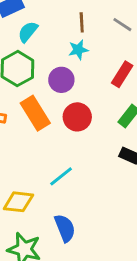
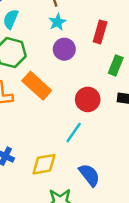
purple circle: (61, 80) -> (64, 49), moved
red circle: (77, 117) -> (88, 99), moved

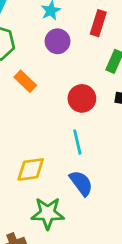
orange rectangle: (37, 86) -> (25, 81), size x0.7
cyan line: (74, 133) -> (77, 142), moved, turned -50

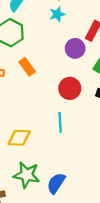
purple circle: (58, 41) -> (75, 48), moved
blue semicircle: (81, 183) -> (56, 183), moved, turned -120

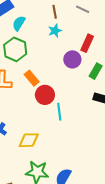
red circle: (70, 88) -> (45, 95), moved
cyan line: (60, 122) -> (59, 112), moved

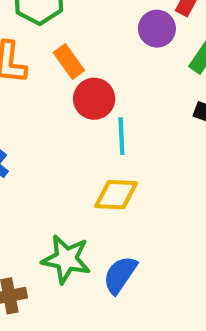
yellow diamond: (29, 140) -> (116, 195), moved

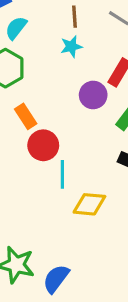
yellow diamond: (116, 195) -> (89, 204), moved

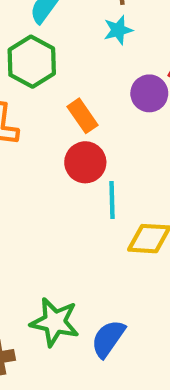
orange rectangle: (26, 116) -> (82, 116), moved

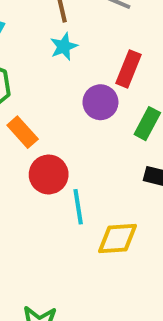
orange rectangle: (82, 116) -> (23, 132), moved

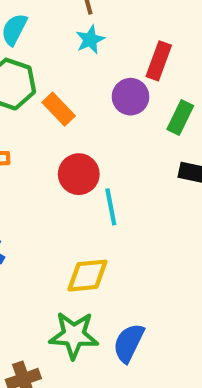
orange rectangle: (23, 132) -> (59, 109), moved
yellow diamond: (118, 238) -> (87, 276), moved

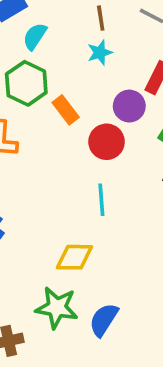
red circle: (79, 174) -> (107, 142), moved

